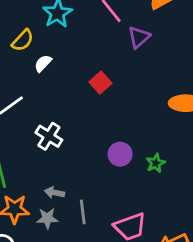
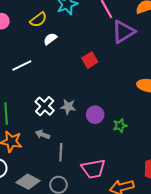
purple triangle: (139, 37) -> (123, 32), size x1.4
white cross: (49, 136) -> (45, 106), moved
gray star: (47, 218) -> (68, 107), moved

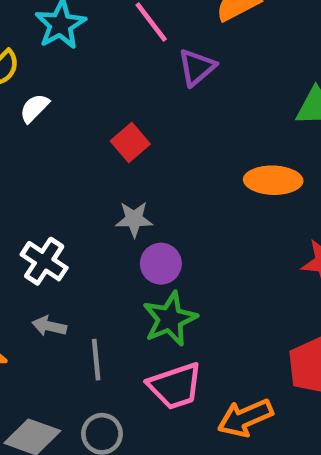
purple triangle: (123, 32) -> (197, 67), size x0.7
gray star: (68, 107) -> (134, 219), moved
green star: (120, 126) -> (170, 319), moved, size x1.6

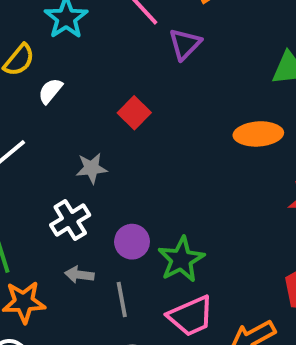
gray star: (134, 219) -> (91, 168), moved
white cross: (44, 261) -> (70, 220), turned 30
purple circle: (161, 264) -> (132, 242), moved

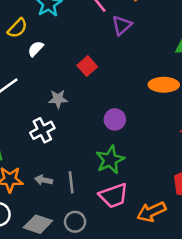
purple circle: (132, 242) -> (115, 119), moved
gray arrow: (79, 275) -> (44, 180), moved

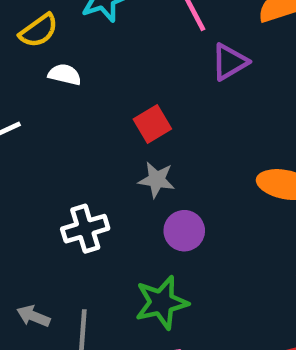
white semicircle: (36, 49) -> (65, 74), turned 49
gray star: (58, 99) -> (157, 180), moved
white cross: (42, 130) -> (85, 229), moved

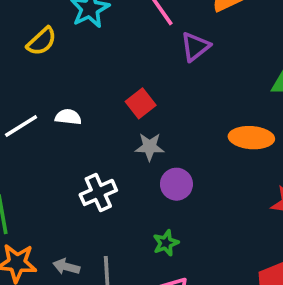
white semicircle: (65, 74) -> (68, 117), moved
green star: (162, 302) -> (166, 243), size x0.6

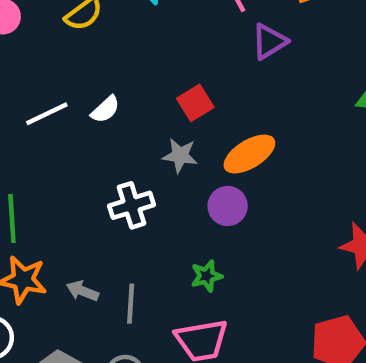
white semicircle: (68, 117) -> (105, 109), turned 125
orange ellipse: (251, 138) -> (249, 154), moved, turned -42
gray star: (150, 147) -> (180, 155), moved

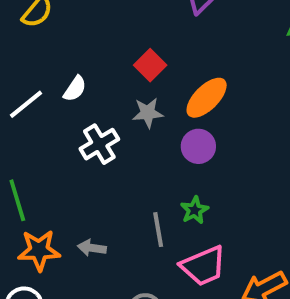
white cross: (131, 205) -> (99, 144), moved
gray line: (131, 304) -> (158, 230), moved

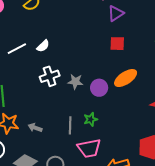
red square: (150, 65) -> (117, 44), moved, turned 35
orange ellipse: (207, 98) -> (126, 78), moved
gray star: (148, 113) -> (75, 82), moved

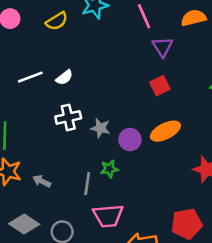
purple triangle: (116, 13) -> (163, 47), turned -36
red square: (117, 44) -> (160, 86), turned -35
green star: (91, 119) -> (109, 169), moved

